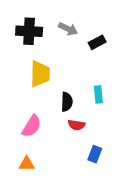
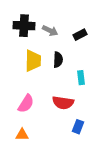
gray arrow: (68, 29) -> (50, 31), moved
black semicircle: (67, 102) -> (58, 60), moved
red semicircle: (77, 125) -> (63, 103), size x1.5

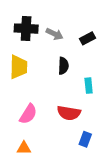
yellow trapezoid: (33, 61) -> (18, 67), moved

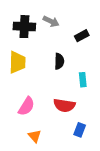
gray arrow: (55, 34) -> (51, 21), moved
orange triangle: (24, 148) -> (35, 136), moved, turned 48

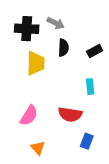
black rectangle: (82, 36) -> (95, 51), moved
black semicircle: (59, 61) -> (63, 48), moved
yellow trapezoid: (17, 62) -> (36, 63), moved

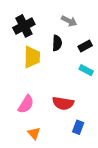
gray arrow: (56, 23) -> (69, 21), moved
black cross: (27, 29) -> (24, 26), turned -30
cyan rectangle: (90, 87) -> (86, 70), moved, turned -56

